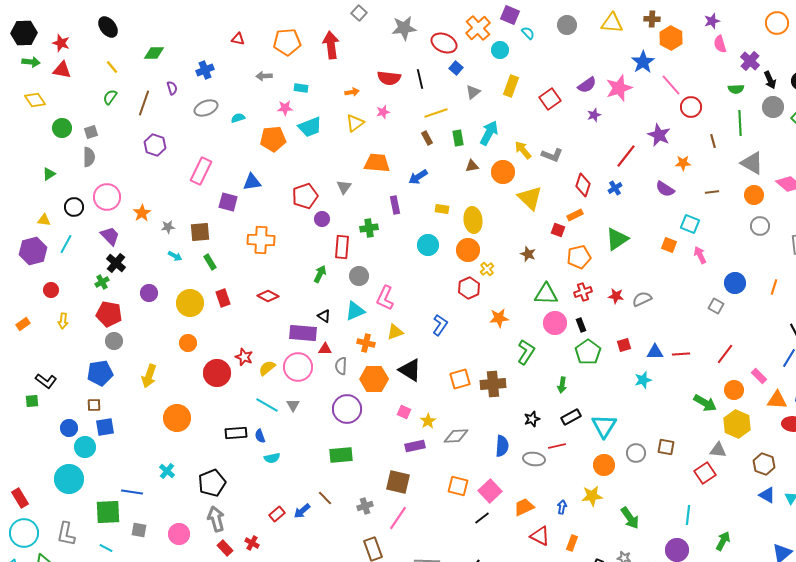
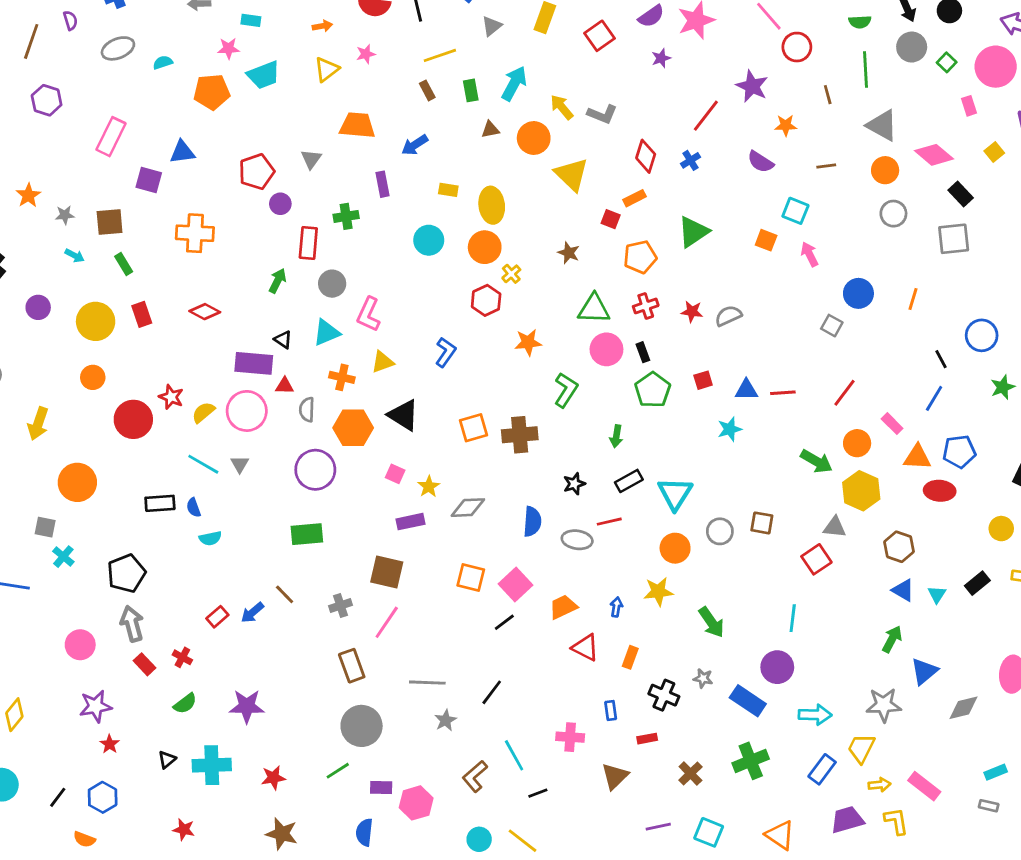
gray square: (139, 530) -> (45, 527), moved
green arrow: (723, 541) -> (892, 639), moved

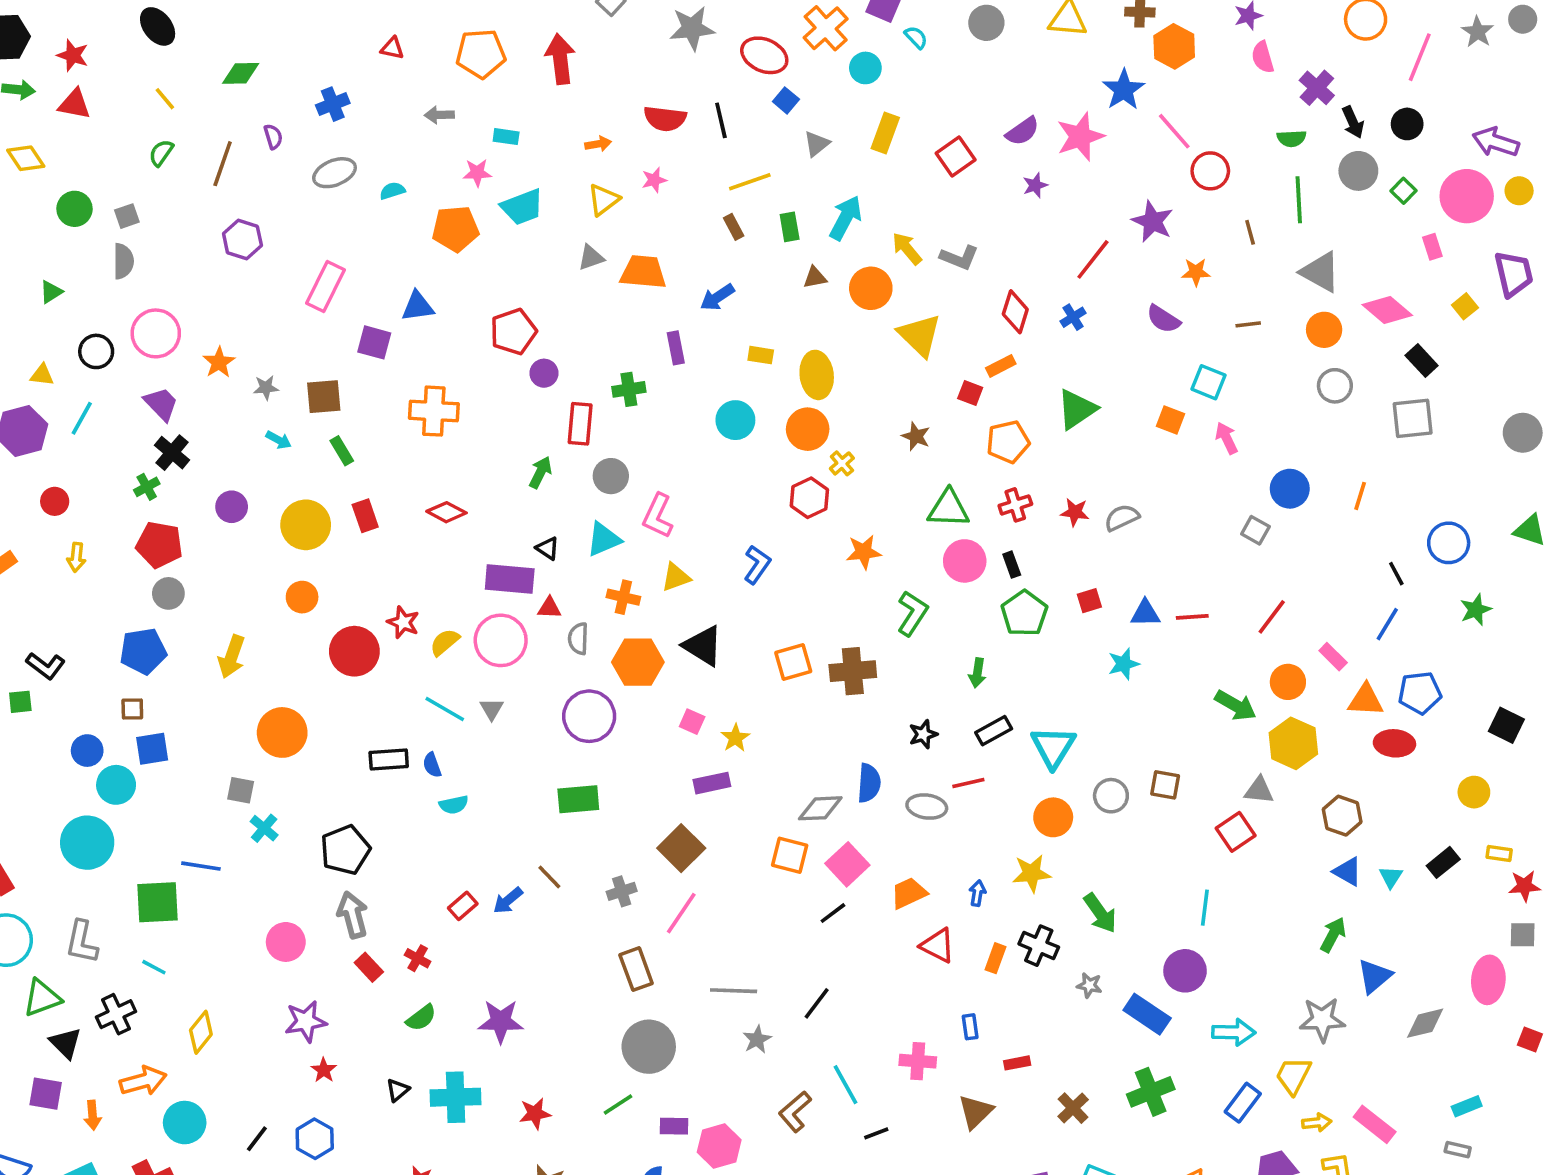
gray triangle: (311, 159) -> (591, 258), moved, turned 35
gray diamond: (468, 508) -> (820, 808), moved
brown square: (387, 572) -> (681, 848), turned 32
black cross: (664, 695) -> (1039, 946), moved

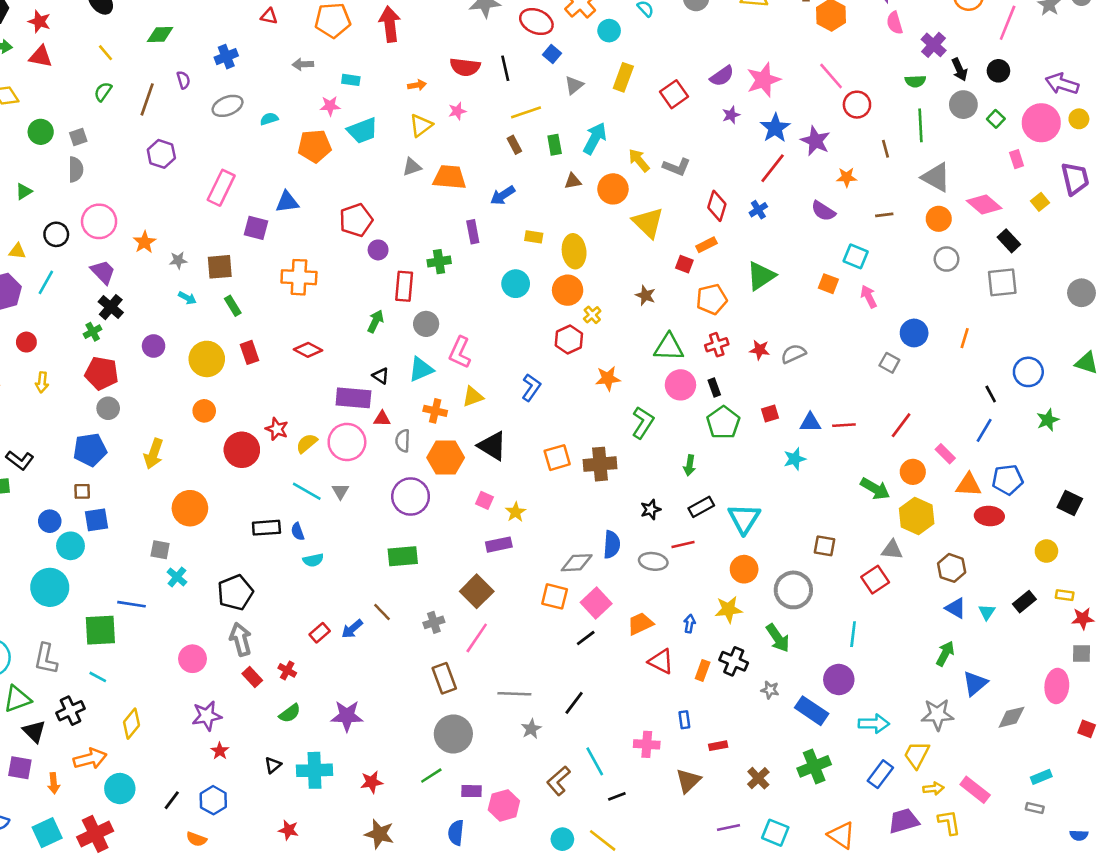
blue star: (1124, 90) -> (775, 128), moved
gray circle: (1111, 796) -> (793, 590), moved, size x1.5

